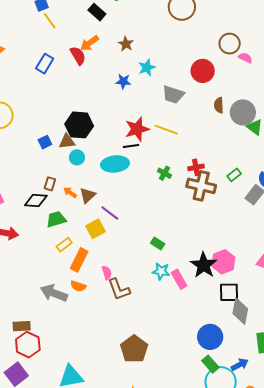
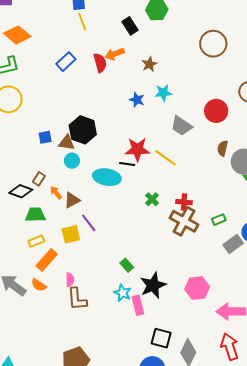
pink hexagon: (223, 262) -> (197, 288), moved
black star: (204, 265) -> (153, 285), moved
black square: (229, 292) -> (161, 338), moved

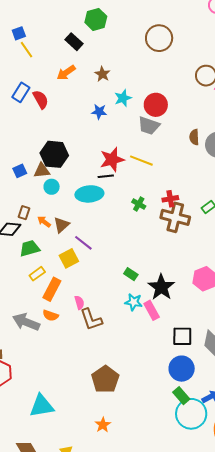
red semicircle: (100, 63) -> (41, 99), moved
red circle: (216, 111) -> (156, 105), moved

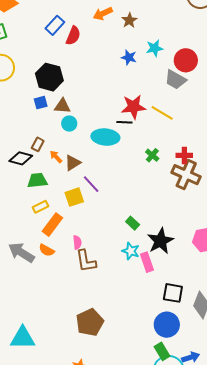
brown star: (102, 74) -> (129, 20), moved
red semicircle: (41, 99) -> (73, 36), turned 42
black hexagon: (54, 154) -> (49, 77), moved

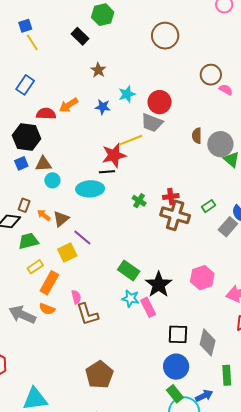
orange arrow: (103, 14) -> (69, 105), moved
red semicircle: (73, 36) -> (46, 114), moved, turned -102
yellow line: (162, 113) -> (131, 140), moved, turned -45
green rectangle: (133, 223) -> (129, 270), size x1.5

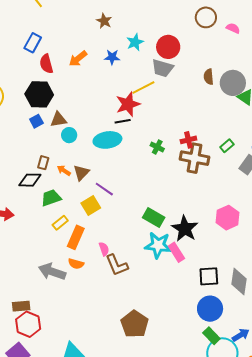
brown circle: (211, 75) -> (206, 17), moved
red semicircle: (46, 114) -> (46, 64), moved, turned -102
cyan star: (130, 298) -> (158, 245), size x1.5

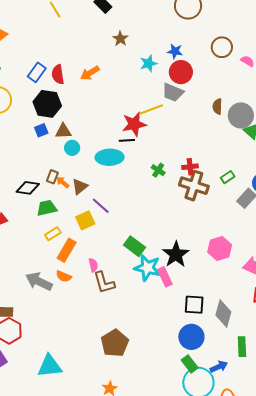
blue rectangle: (33, 43) -> (37, 72), moved
blue star: (112, 57) -> (175, 51), moved
brown rectangle: (43, 163) -> (52, 177), moved
green rectangle: (154, 218) -> (134, 246), moved

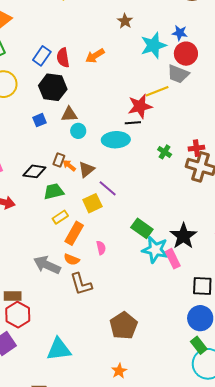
cyan star: (149, 63) -> (153, 45), size x1.5
blue square: (41, 130) -> (40, 120), moved
brown L-shape: (104, 283) -> (81, 284), moved

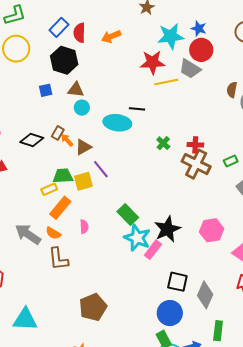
red star: (140, 106) -> (152, 62), moved
green trapezoid: (54, 191) -> (63, 176), moved
pink rectangle: (173, 259) -> (153, 250), turned 54

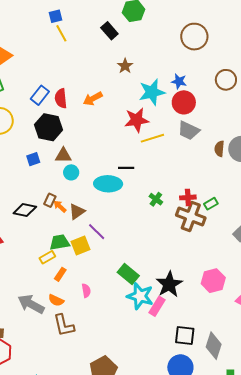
gray trapezoid: (190, 69) -> (189, 130), moved
brown semicircle: (232, 90) -> (219, 149), moved
green rectangle: (231, 161) -> (211, 204), moved
orange rectangle: (60, 208) -> (60, 274), size x0.6

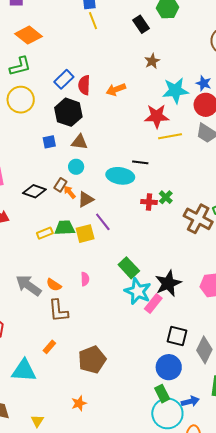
cyan circle: (71, 172) -> (76, 167), moved
red cross: (188, 197) -> (149, 202), moved
yellow rectangle: (47, 257) -> (45, 233), moved
orange rectangle: (60, 274) -> (49, 347), moved

